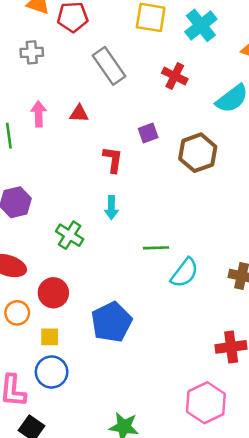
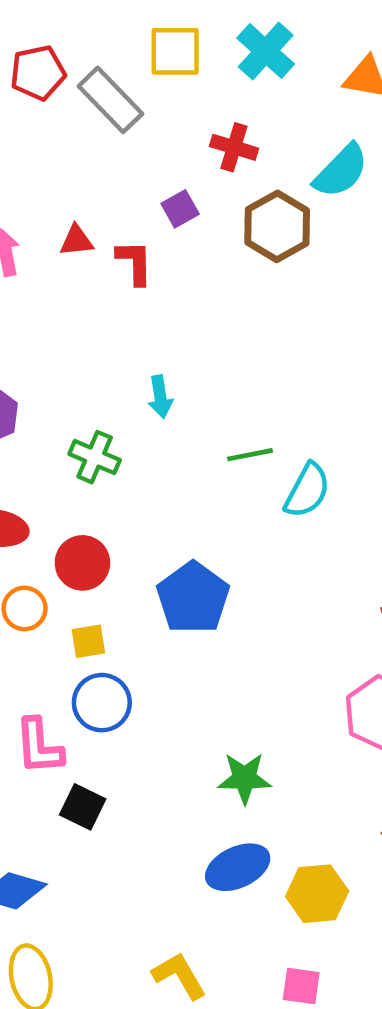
gray rectangle: (109, 66) -> (110, 100), moved
purple square: (148, 133) -> (180, 209), moved
brown hexagon: (198, 153) -> (277, 226), moved
red L-shape: (113, 160) -> (135, 262), moved

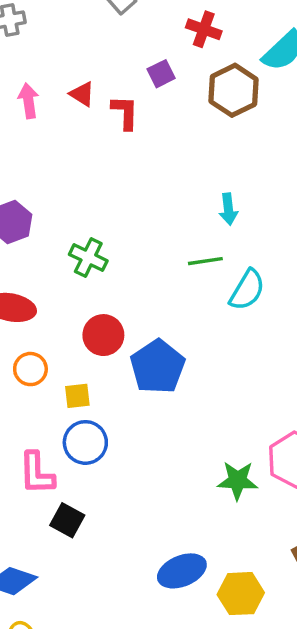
red triangle: (76, 241) -> (82, 94), turned 36
cyan arrow: (160, 397) -> (228, 209), moved
red circle: (82, 563) -> (103, 335), moved
green star: (245, 778) -> (238, 480), moved

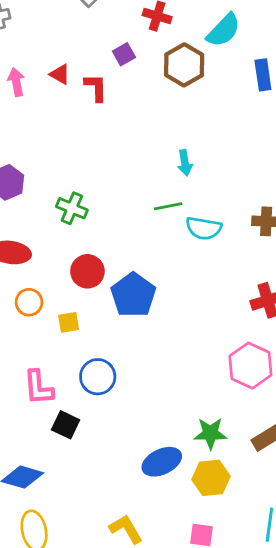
cyan semicircle: (247, 290) -> (204, 228), turned 72
blue circle: (85, 442) -> (98, 377), moved
green star: (238, 480) -> (210, 433), moved

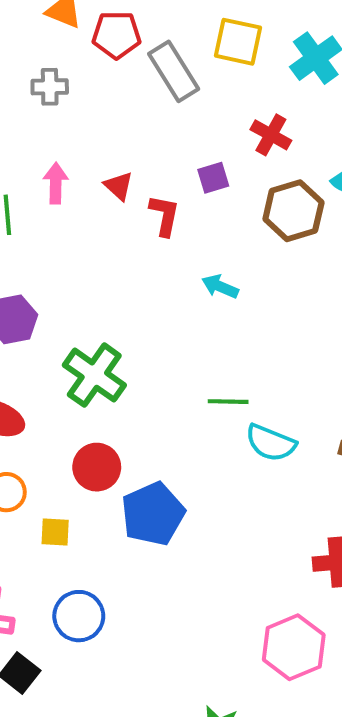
cyan arrow: (185, 163) -> (220, 287), moved, turned 110
green cross: (72, 208) -> (94, 375), size x1.4

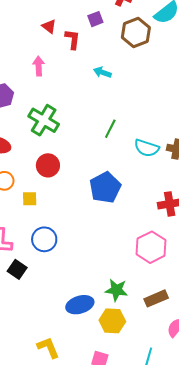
pink arrow: (56, 183) -> (39, 66), moved
green line: (228, 402) -> (110, 129), turned -60
cyan semicircle: (271, 443) -> (147, 148), moved
blue pentagon: (153, 514) -> (105, 188), moved

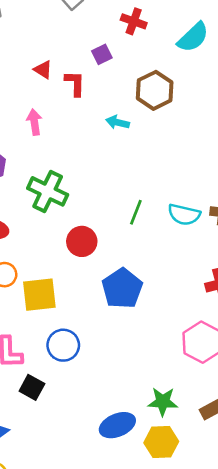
brown hexagon: (136, 33) -> (155, 90), moved
green line: (110, 129) -> (136, 212), moved
red circle: (48, 165) -> (82, 241), moved
blue pentagon: (105, 188) -> (122, 288), moved
yellow square: (30, 199) -> (39, 295), size x1.8

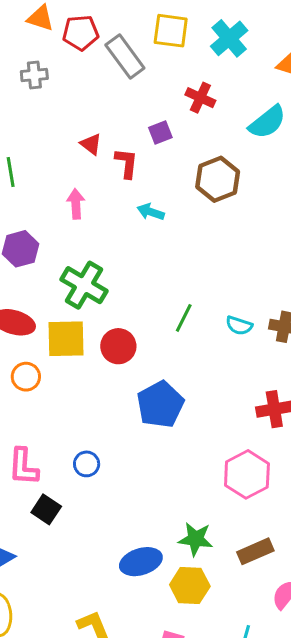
cyan arrow: (118, 122) -> (151, 212), moved
cyan semicircle: (184, 215) -> (239, 326), size x0.7
yellow square: (39, 295) -> (66, 339), moved
blue circle: (63, 345) -> (87, 464), size x0.7

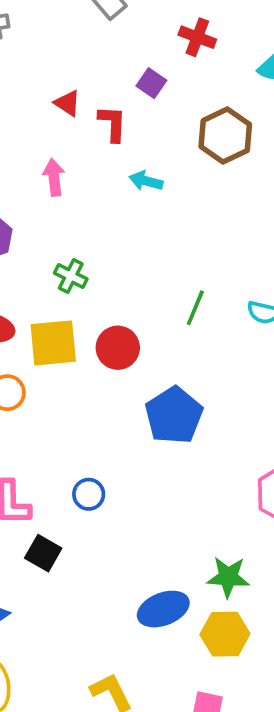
purple square: (160, 133) -> (151, 83), turned -30
green cross: (84, 285) -> (71, 276), size x0.6

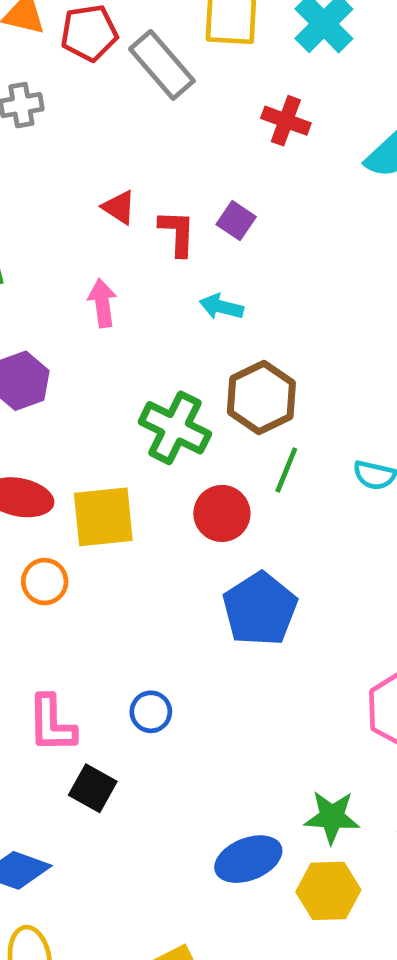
purple square: (151, 83) -> (236, 221), moved
brown hexagon: (225, 135) -> (261, 397), moved
green cross: (71, 276) -> (175, 428), moved, size x1.6
red circle: (118, 348) -> (222, 513), moved

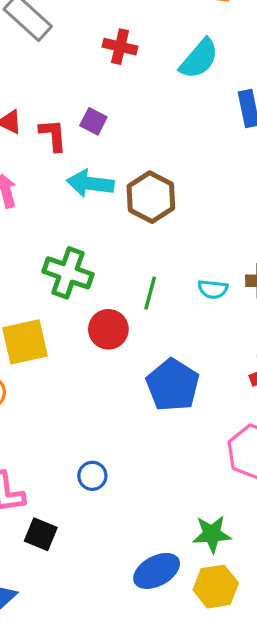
cyan arrow: (221, 307) -> (90, 183), size x1.5
brown hexagon: (261, 397) -> (151, 197), moved
blue pentagon: (260, 609) -> (173, 385), moved
blue circle: (151, 712) -> (92, 476), moved

